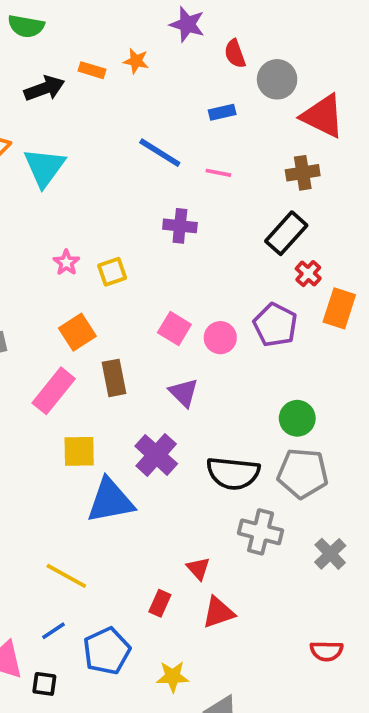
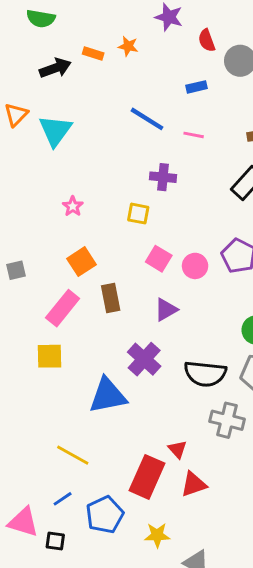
yellow square: (112, 272) -> (138, 214), moved, turned 30
purple triangle: (184, 393) -> (166, 310), turned 45
yellow square: (79, 451) -> (49, 356), moved
red rectangle: (160, 603) -> (147, 477), size x2.0

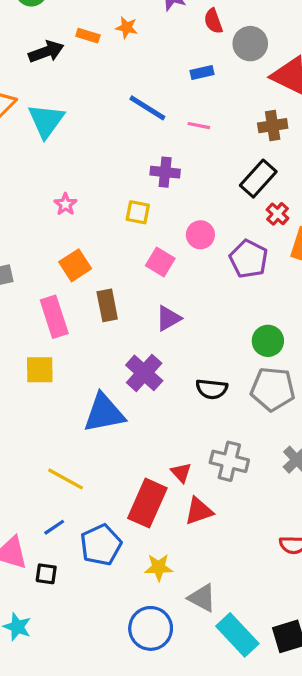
pink circle: (195, 266) -> (200, 235), moved
pink rectangle: (63, 308) -> (54, 317), turned -57
black semicircle: (205, 374) -> (212, 389), size x0.7
gray cross: (227, 420) -> (229, 461), moved

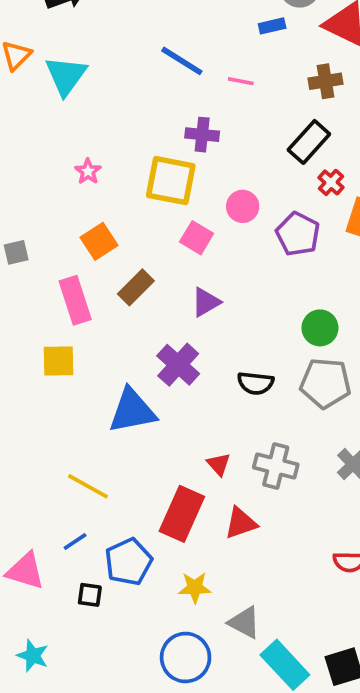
blue rectangle: (202, 73) -> (272, 26), moved
yellow square: (138, 212) -> (171, 181), size x1.8
brown rectangle: (107, 305) -> (136, 287), turned 56
red triangle: (181, 473) -> (219, 464), moved
black square: (46, 574) -> (90, 595), moved

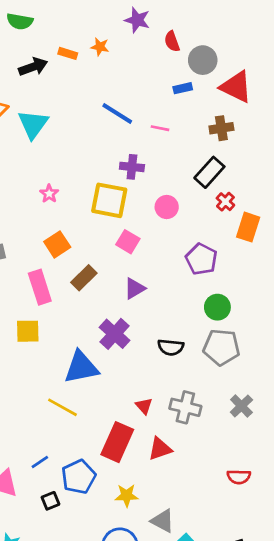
pink circle: (243, 206) -> (167, 207), moved
purple pentagon: (298, 234) -> (201, 259), moved
yellow line: (88, 486) -> (62, 407), moved
black square: (90, 595) -> (50, 501), turned -30

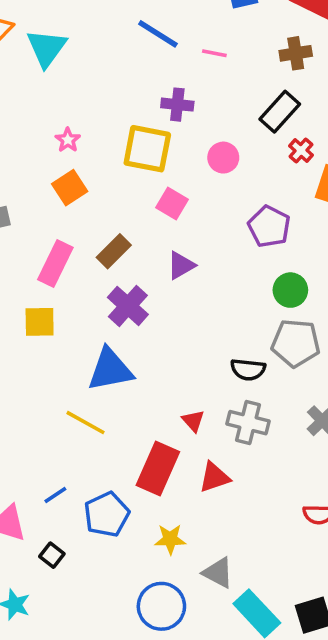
orange square: (57, 244) -> (70, 188), moved
pink rectangle: (40, 287) -> (55, 264), turned 44
purple cross: (115, 334) -> (128, 306), moved
black semicircle: (171, 347) -> (248, 370), moved
black square: (50, 501) -> (52, 555), moved, turned -30

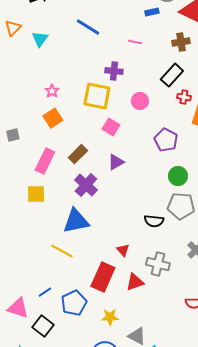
blue line: (158, 34) -> (88, 27), moved
cyan triangle: (47, 48) -> (40, 39), size x0.7
red cross: (301, 150) -> (184, 97), turned -32
gray cross: (248, 423) -> (158, 264), moved
black square: (52, 555) -> (43, 326), size x1.5

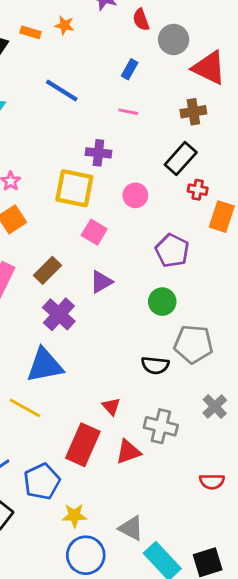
blue rectangle: (152, 12) -> (130, 69), moved, turned -48
green circle: (178, 176) -> (162, 302), moved
yellow star: (110, 317) -> (74, 516), moved

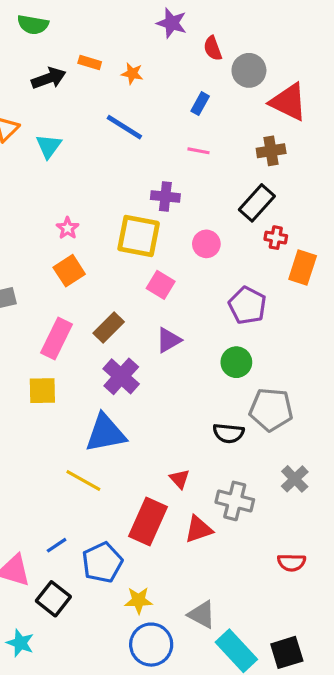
orange star: (64, 25) -> (132, 74), moved

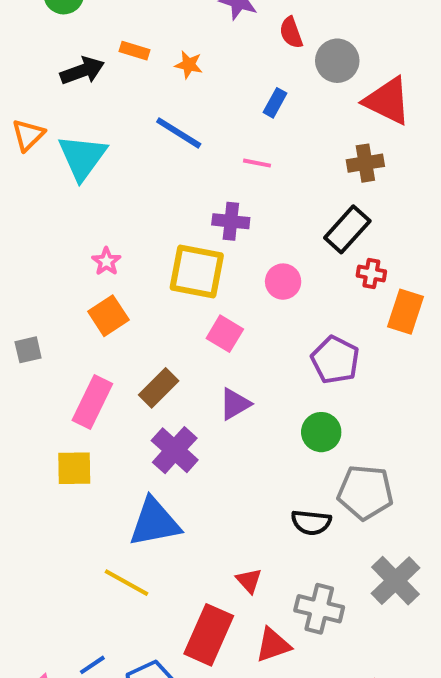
cyan triangle: (49, 146) -> (82, 157), size x1.5
pink line: (198, 151) -> (257, 163), moved
gray cross: (295, 479) -> (395, 581), size x1.4

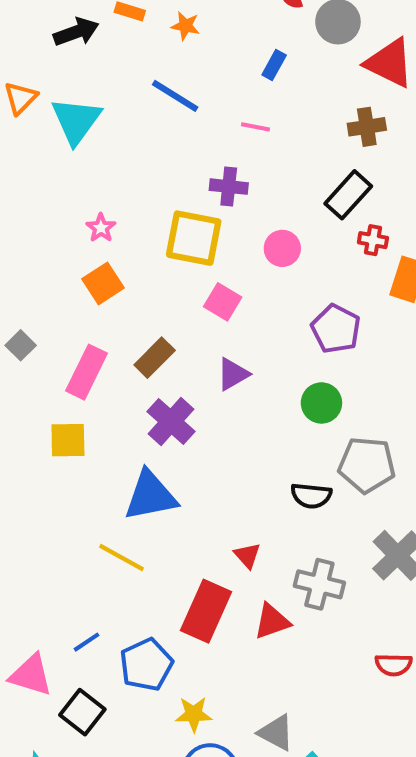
gray square: (28, 350) -> (21, 345), moved, turned -32

